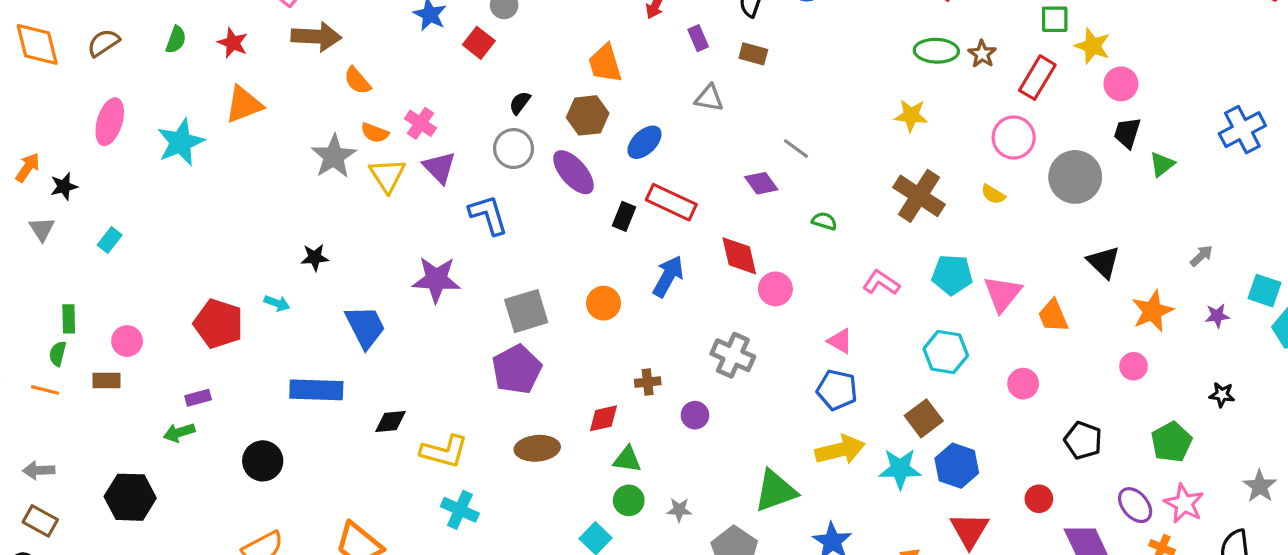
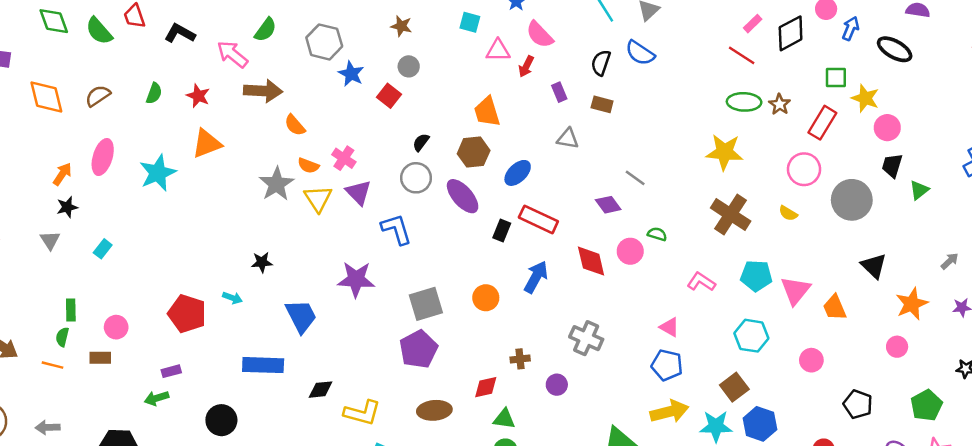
yellow star: (911, 115) -> (724, 152), size x1.4
orange arrow: (28, 167) -> (62, 174), moved
pink circle: (775, 289) -> (630, 251), moved

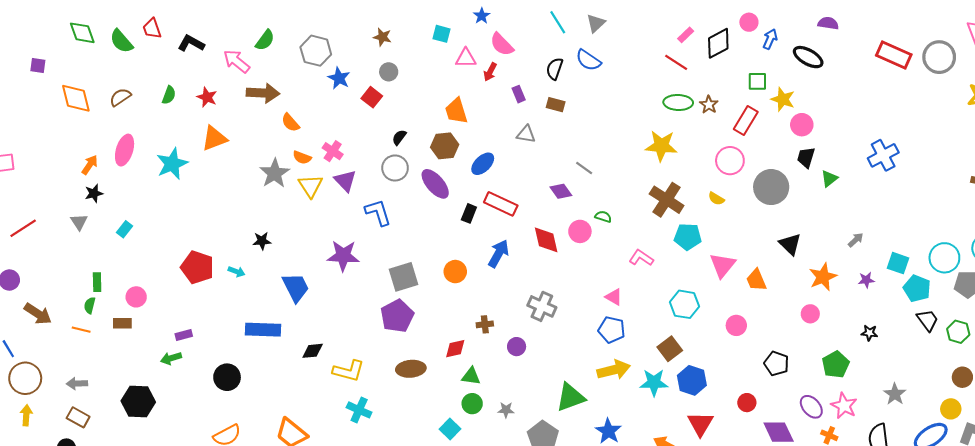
cyan pentagon: (756, 276) -> (688, 237), moved
red pentagon: (187, 314) -> (197, 267), moved

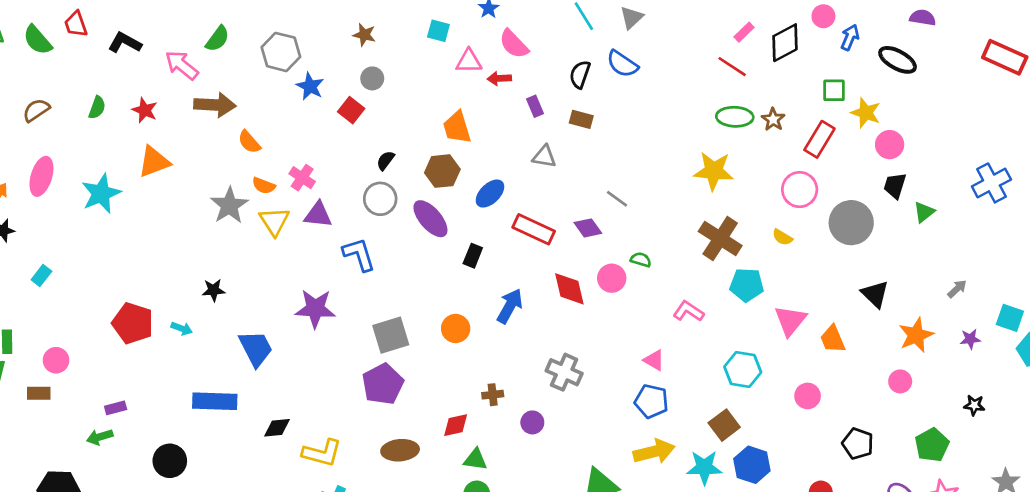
red arrow: (490, 72) -> (499, 78), turned 60
purple triangle: (345, 181) -> (318, 215), turned -40
red rectangle: (501, 204) -> (534, 229), moved

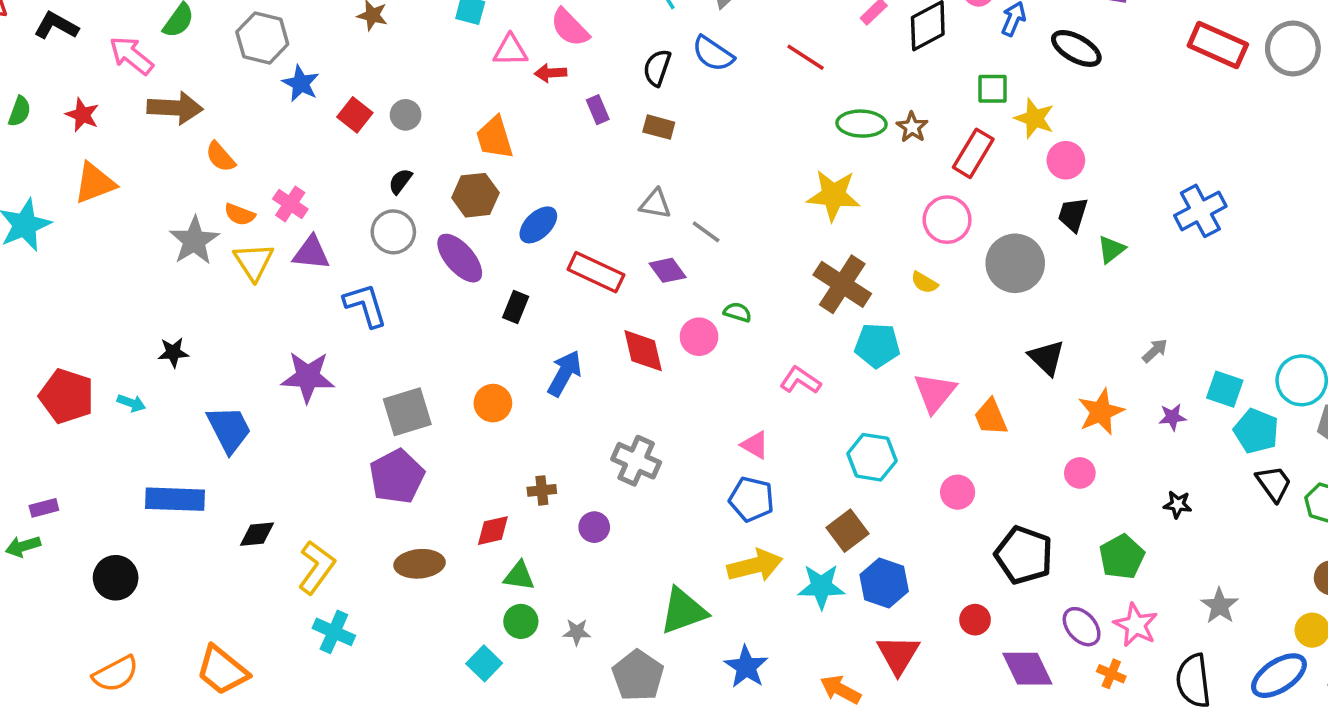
red line: (732, 67) -> (806, 57), moved
gray circle: (372, 78) -> (406, 115), moved
gray triangle: (544, 156) -> (655, 204), moved
black pentagon: (858, 444) -> (1024, 555), size x1.4
yellow L-shape: (322, 453) -> (316, 567), turned -69

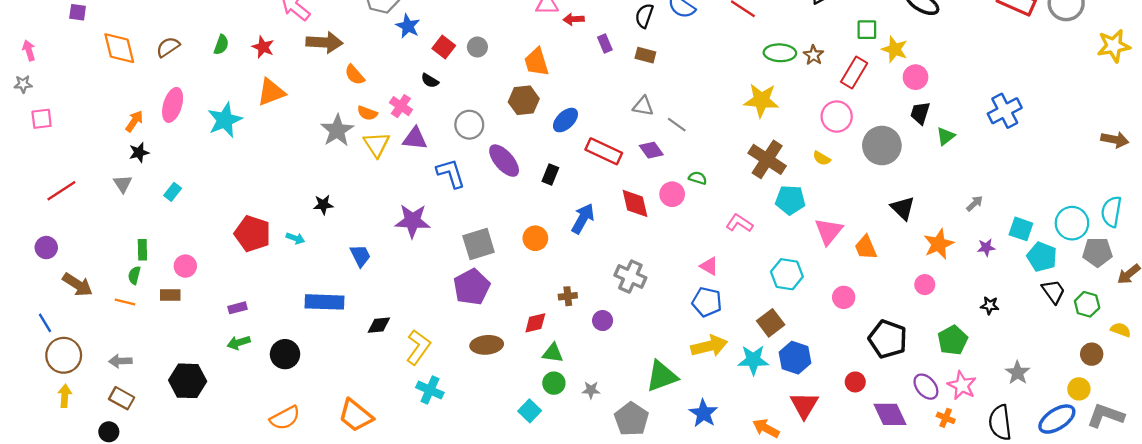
black semicircle: (400, 181) -> (430, 81), moved, turned -96
purple ellipse: (460, 258) -> (504, 161), moved
blue trapezoid: (229, 429) -> (360, 256), size x0.7
green arrow: (23, 546) -> (239, 343), moved

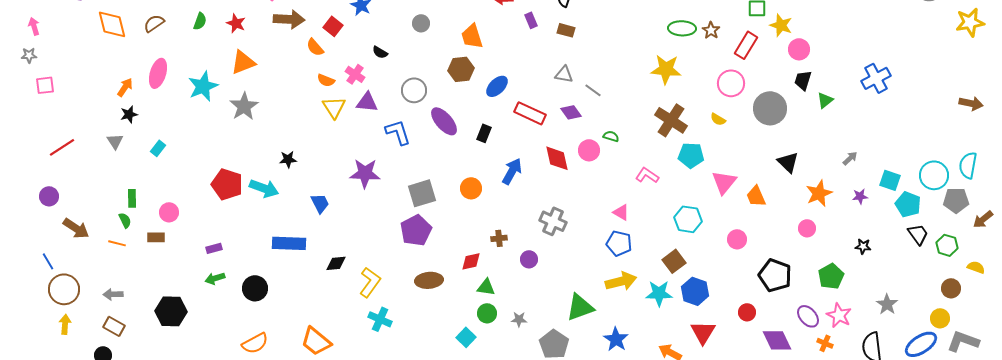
red square: (444, 47) -> (333, 26), moved
gray star: (337, 130) -> (244, 106), moved
cyan arrow: (295, 238) -> (264, 188), size x1.8
green semicircle: (134, 275) -> (125, 220), turned 140

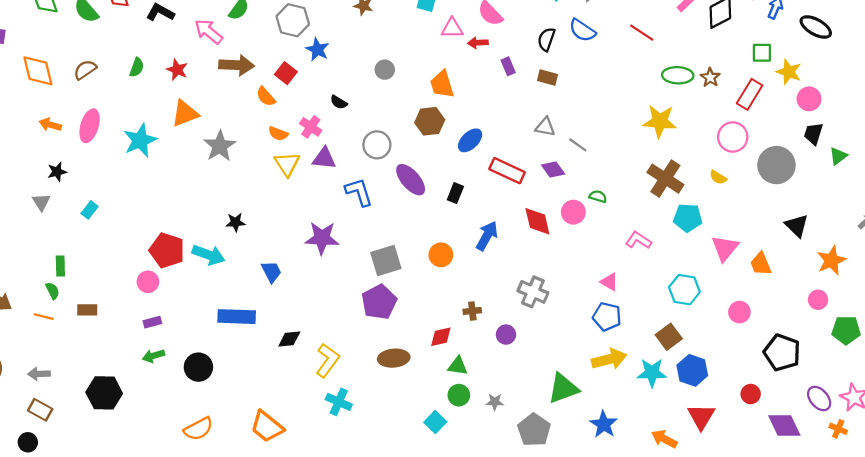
orange arrow: (125, 87) -> (50, 125), moved, turned -108
gray star: (244, 106) -> (220, 146), moved
pink circle: (169, 212) -> (148, 282), moved
green pentagon: (831, 276) -> (846, 330), moved, turned 30

